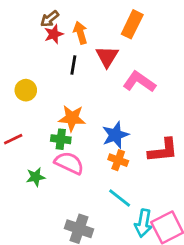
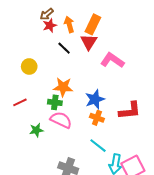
orange rectangle: (132, 24) -> (93, 24), moved
black line: (73, 65) -> (64, 48), turned -56

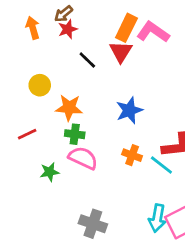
orange arrow: (69, 24) -> (33, 28), moved
pink L-shape: (112, 60) -> (153, 32), moved
orange star: (63, 87) -> (69, 108), moved
blue star: (95, 99) -> (129, 110), moved
cyan line: (98, 146) -> (161, 165), moved

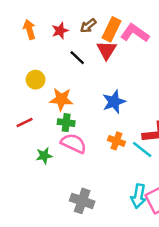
brown arrow: (63, 14) -> (88, 26), moved

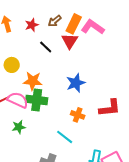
green cross: (66, 123) -> (37, 100), size x1.5
pink semicircle: (74, 143) -> (18, 100), moved
cyan line: (142, 150) -> (65, 137), moved

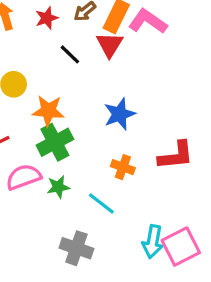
pink semicircle: (18, 100) -> (23, 177), moved, turned -45
green cross: (37, 100) -> (55, 142), turned -35
green star: (19, 127) -> (58, 187), moved

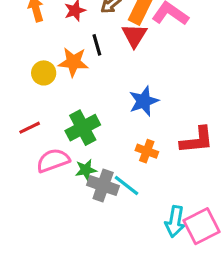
black line: (70, 54) -> (97, 45), turned 30
orange star: (48, 111) -> (73, 62), moved
gray cross: (76, 248) -> (103, 185), moved

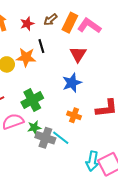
red triangle: (134, 35) -> (78, 54), moved

